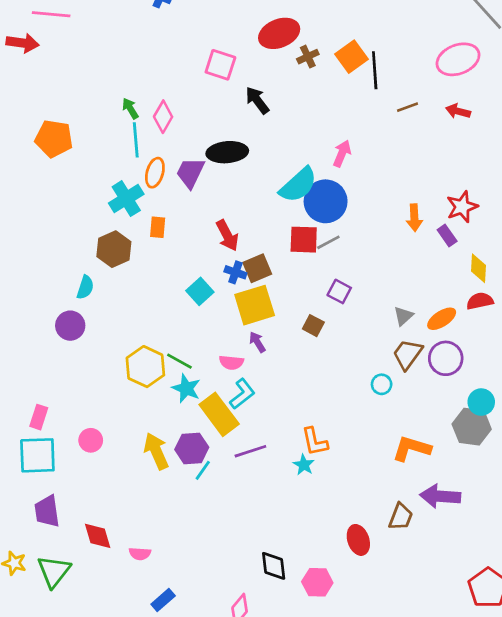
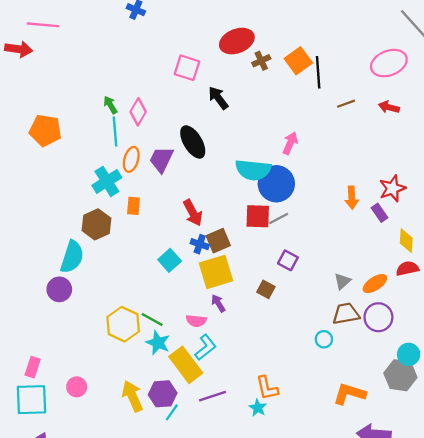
black ellipse: (227, 152) -> (193, 142), turned 64
cyan semicircle: (298, 185) -> (253, 170), turned 48
cyan semicircle: (85, 287) -> (72, 257), size x1.6
brown trapezoid: (407, 354) -> (346, 314), turned 44

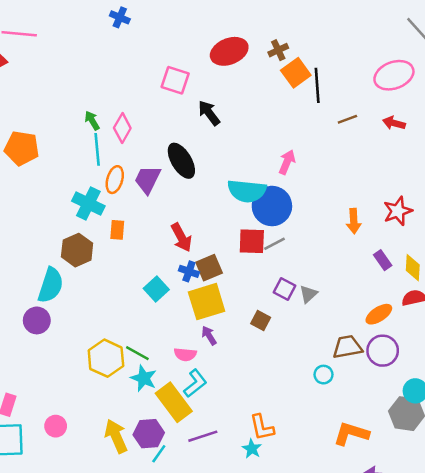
brown cross: (261, 61) -> (278, 50), moved
cyan cross: (107, 181) -> (88, 204), turned -32
purple rectangle: (380, 213) -> (383, 260), moved
gray triangle: (342, 281) -> (308, 294), moved

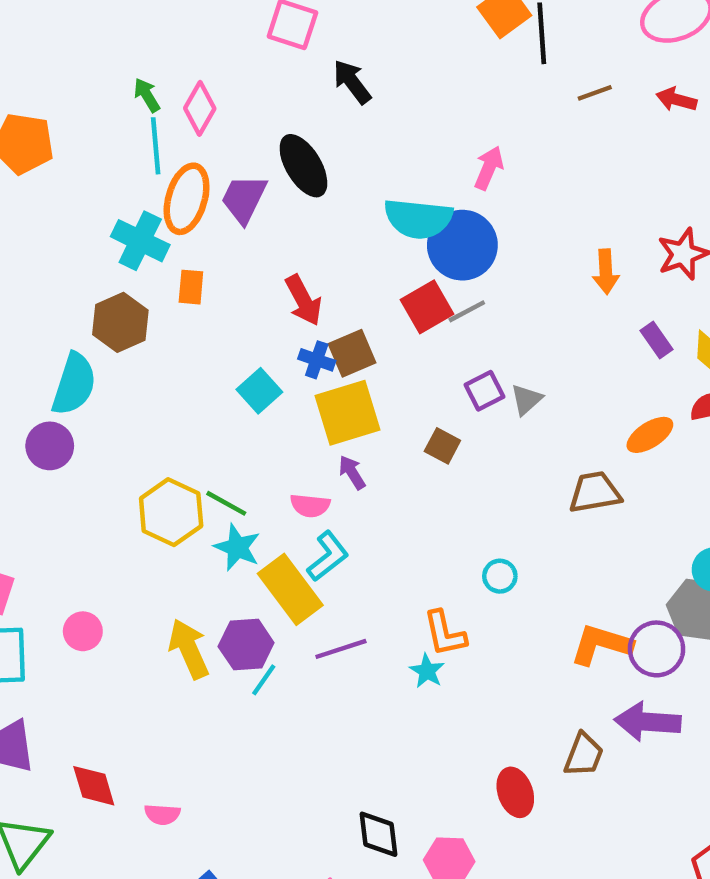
orange ellipse: (115, 180) -> (187, 199), size x1.4
red square: (252, 241) -> (427, 307), turned -32
purple square: (285, 289) -> (484, 391), turned 35
purple circle: (383, 351) -> (657, 649), moved
cyan circle: (324, 375) -> (500, 576), moved

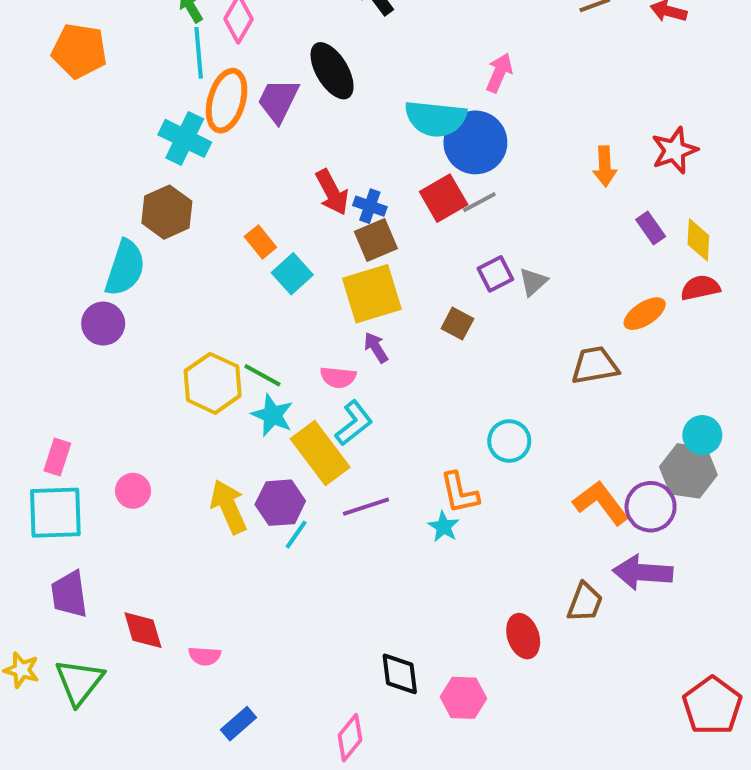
orange rectangle: (191, 287) -> (260, 242), moved, turned -44
blue cross: (317, 360) -> (370, 206), moved
cyan circle: (500, 576) -> (509, 441), size x1.4
orange L-shape: (601, 645) -> (601, 503), turned 36

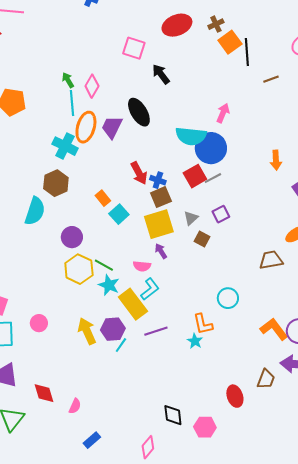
gray triangle: (533, 282) -> (191, 218), moved
purple circle: (103, 324) -> (72, 237), moved
pink semicircle: (205, 656) -> (75, 406), turned -70

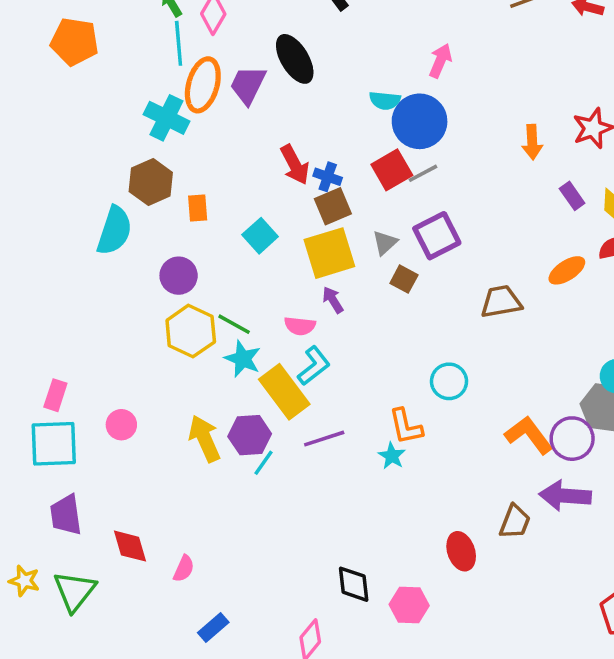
cyan semicircle: (191, 136) -> (385, 101), size x0.6
orange rectangle: (103, 198) -> (198, 208), moved, turned 35
purple square: (221, 214) -> (437, 236), size x1.5
brown trapezoid: (271, 260) -> (501, 302), moved

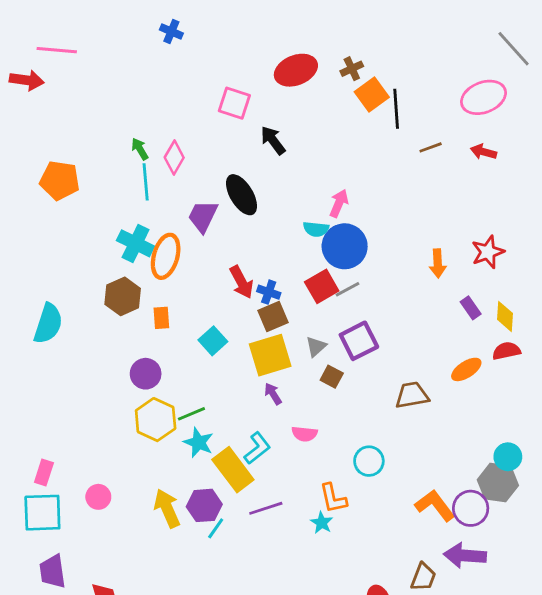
pink arrow: (440, 61) -> (339, 203), moved
orange ellipse: (203, 85) -> (166, 256), moved
cyan semicircle: (114, 231) -> (48, 324), moved
green line: (234, 324) -> (191, 414), turned -52
pink semicircle: (300, 326) -> (305, 434), moved

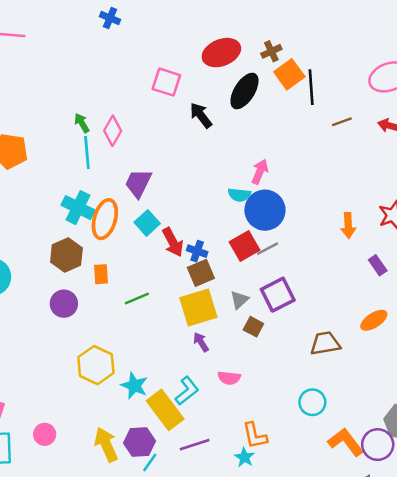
black ellipse: (242, 195) -> (244, 91), moved, turned 63
cyan square: (213, 341) -> (147, 223), moved
purple circle: (146, 374) -> (64, 304), moved
green line: (191, 414) -> (137, 299), moved
cyan circle: (369, 461) -> (312, 402), moved

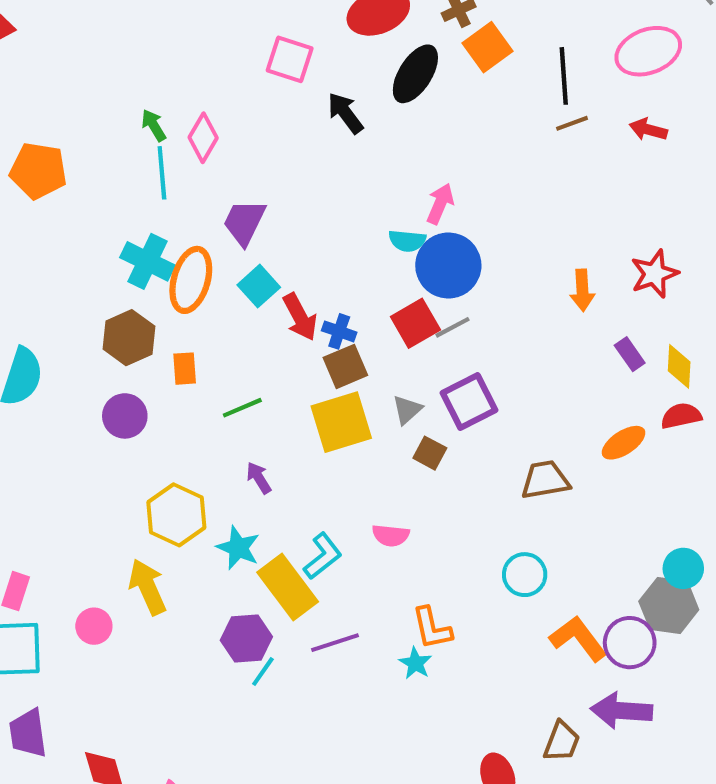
black line: (311, 87) -> (564, 76), moved
purple arrow: (201, 342) -> (259, 478), moved
yellow arrow: (106, 445) -> (147, 587), moved

